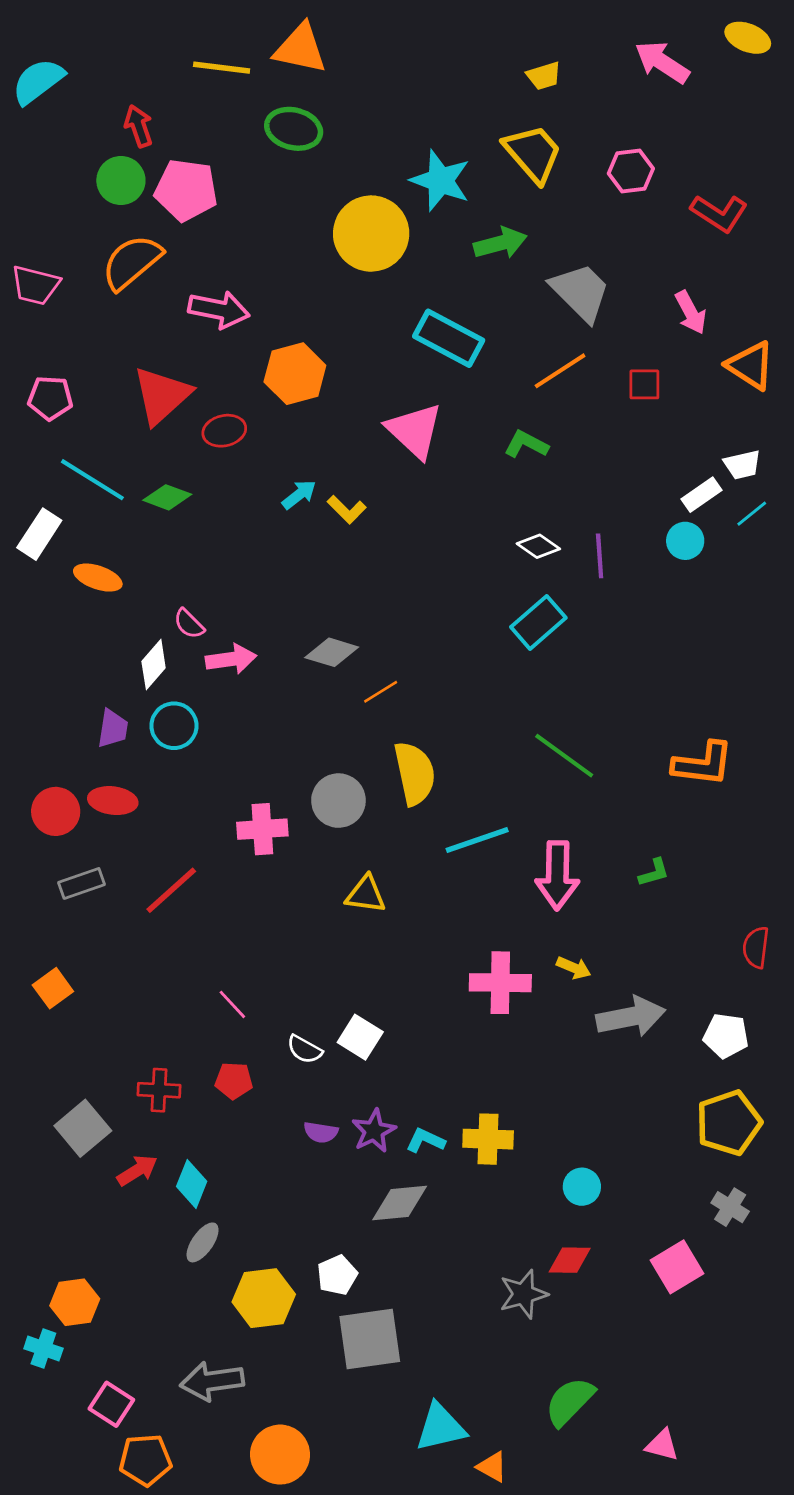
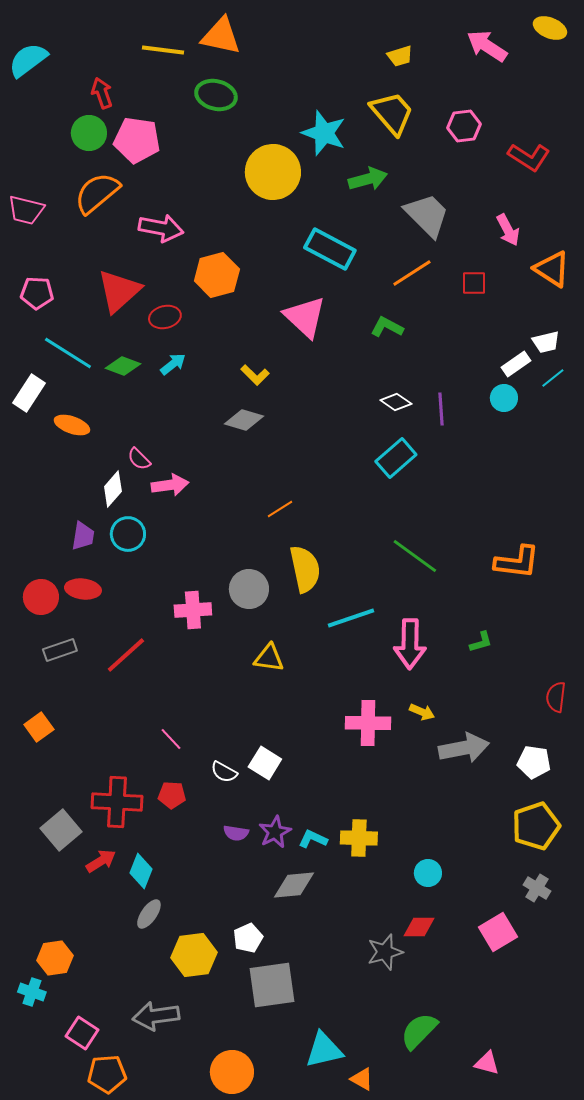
cyan arrow: (299, 495) -> (173, 364), moved
gray diamond: (332, 652) -> (244, 420), moved
red cross: (159, 1090) -> (117, 802), size x1.6
orange circle: (280, 1455) -> (232, 1072), moved

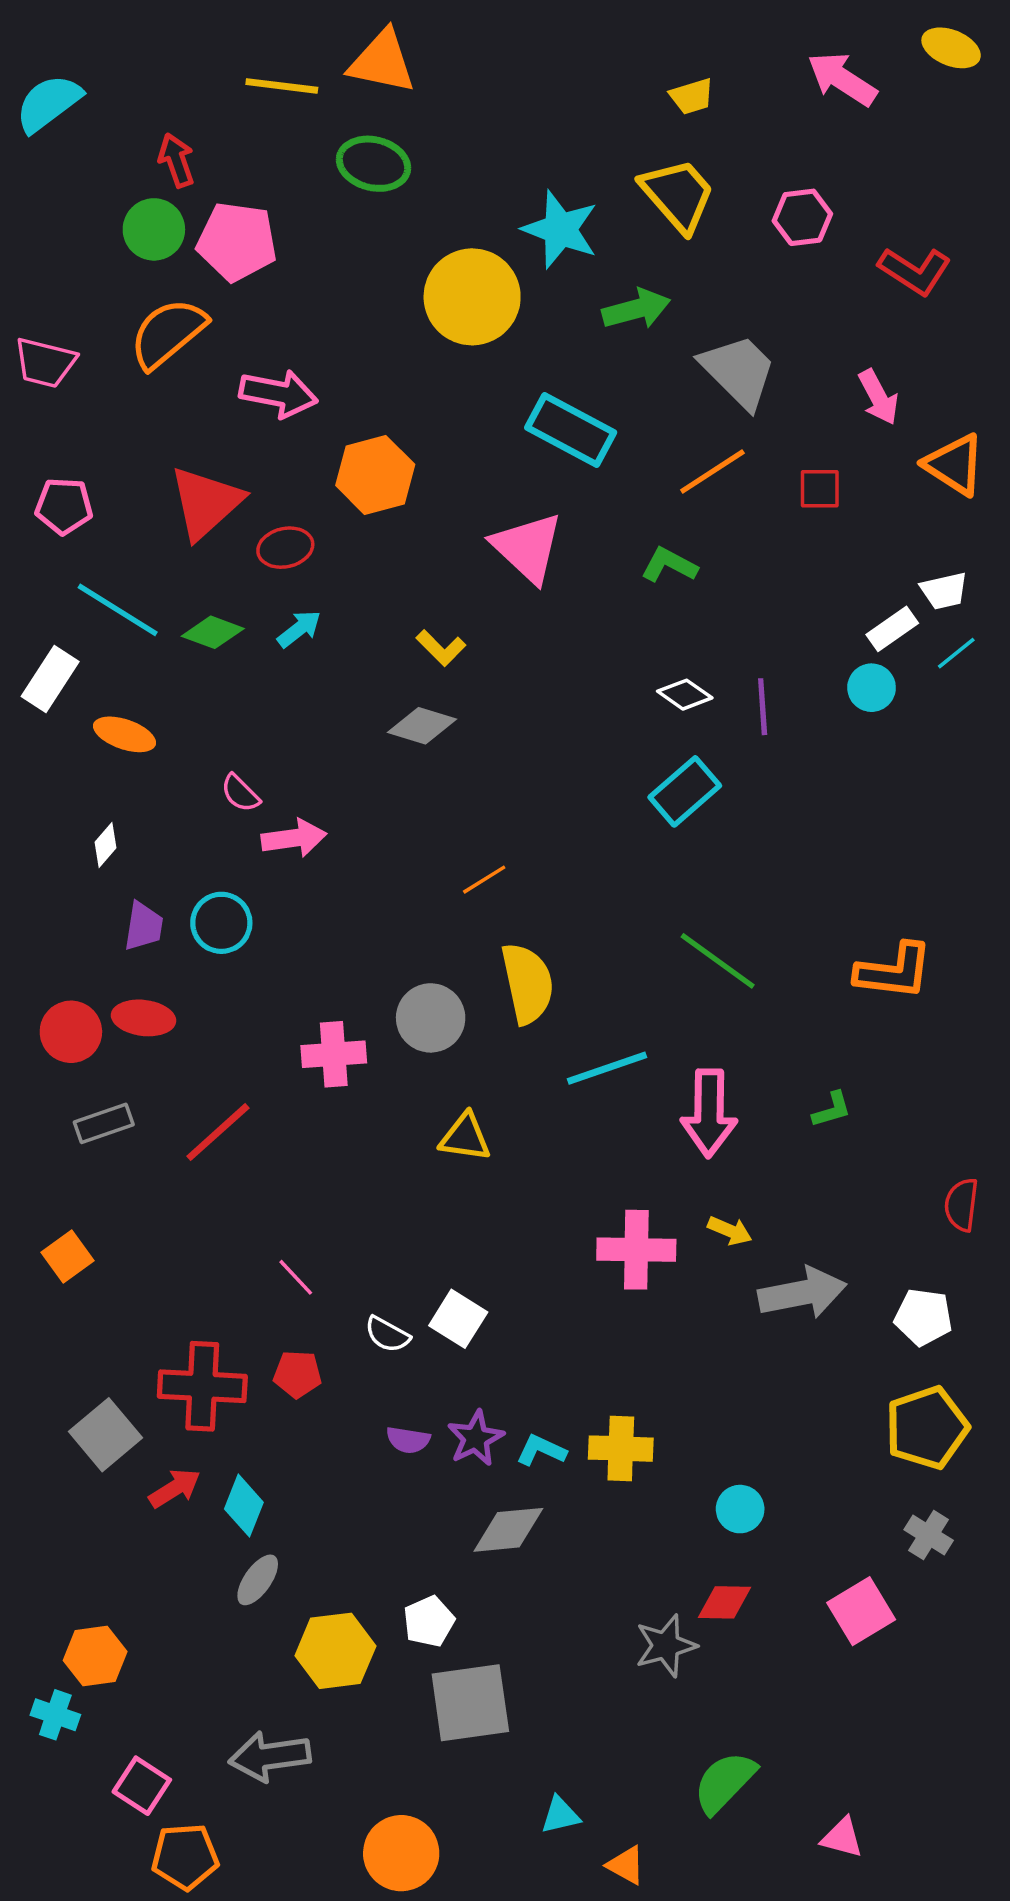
white diamond: (113, 489) -> (105, 845), moved, size x0.7
cyan triangle: (324, 1050) -> (560, 1815), size x0.6

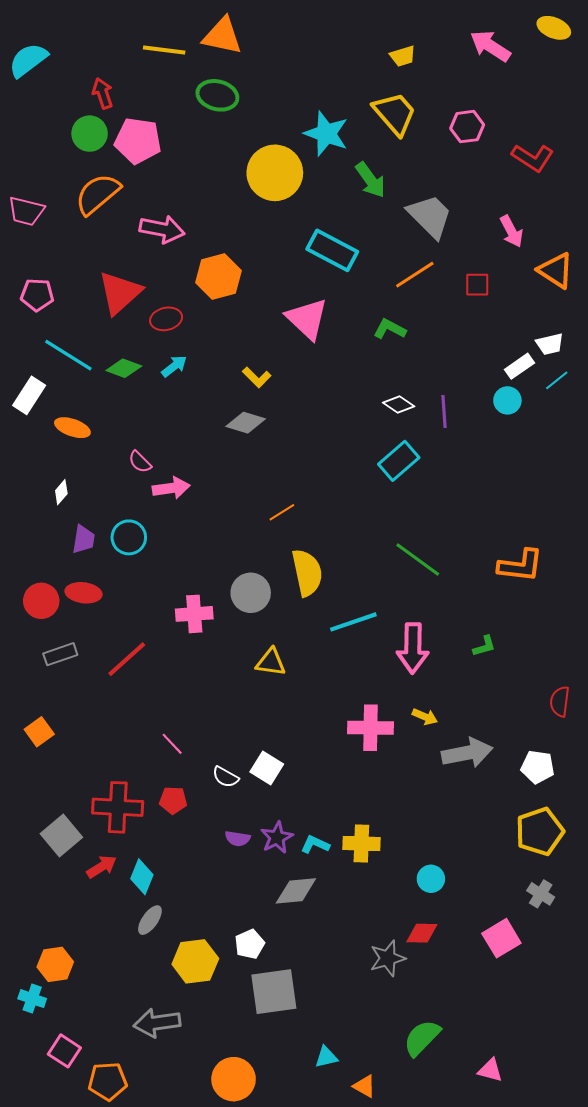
green arrow: (636, 309) -> (370, 180), turned 69
pink square: (142, 1786) -> (64, 1051), moved

